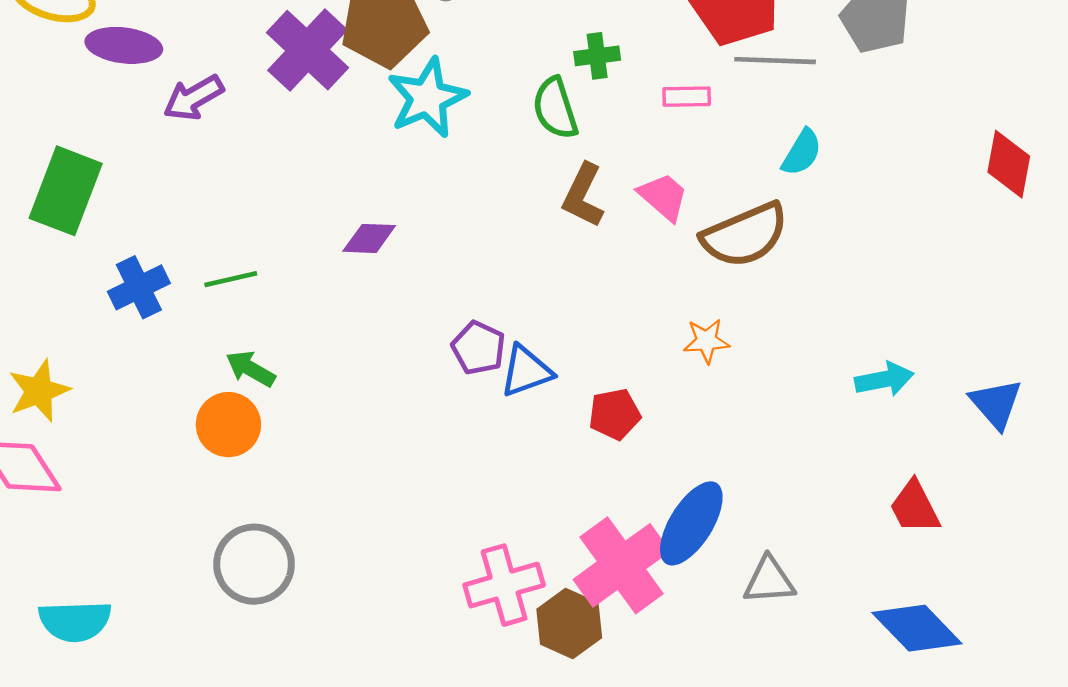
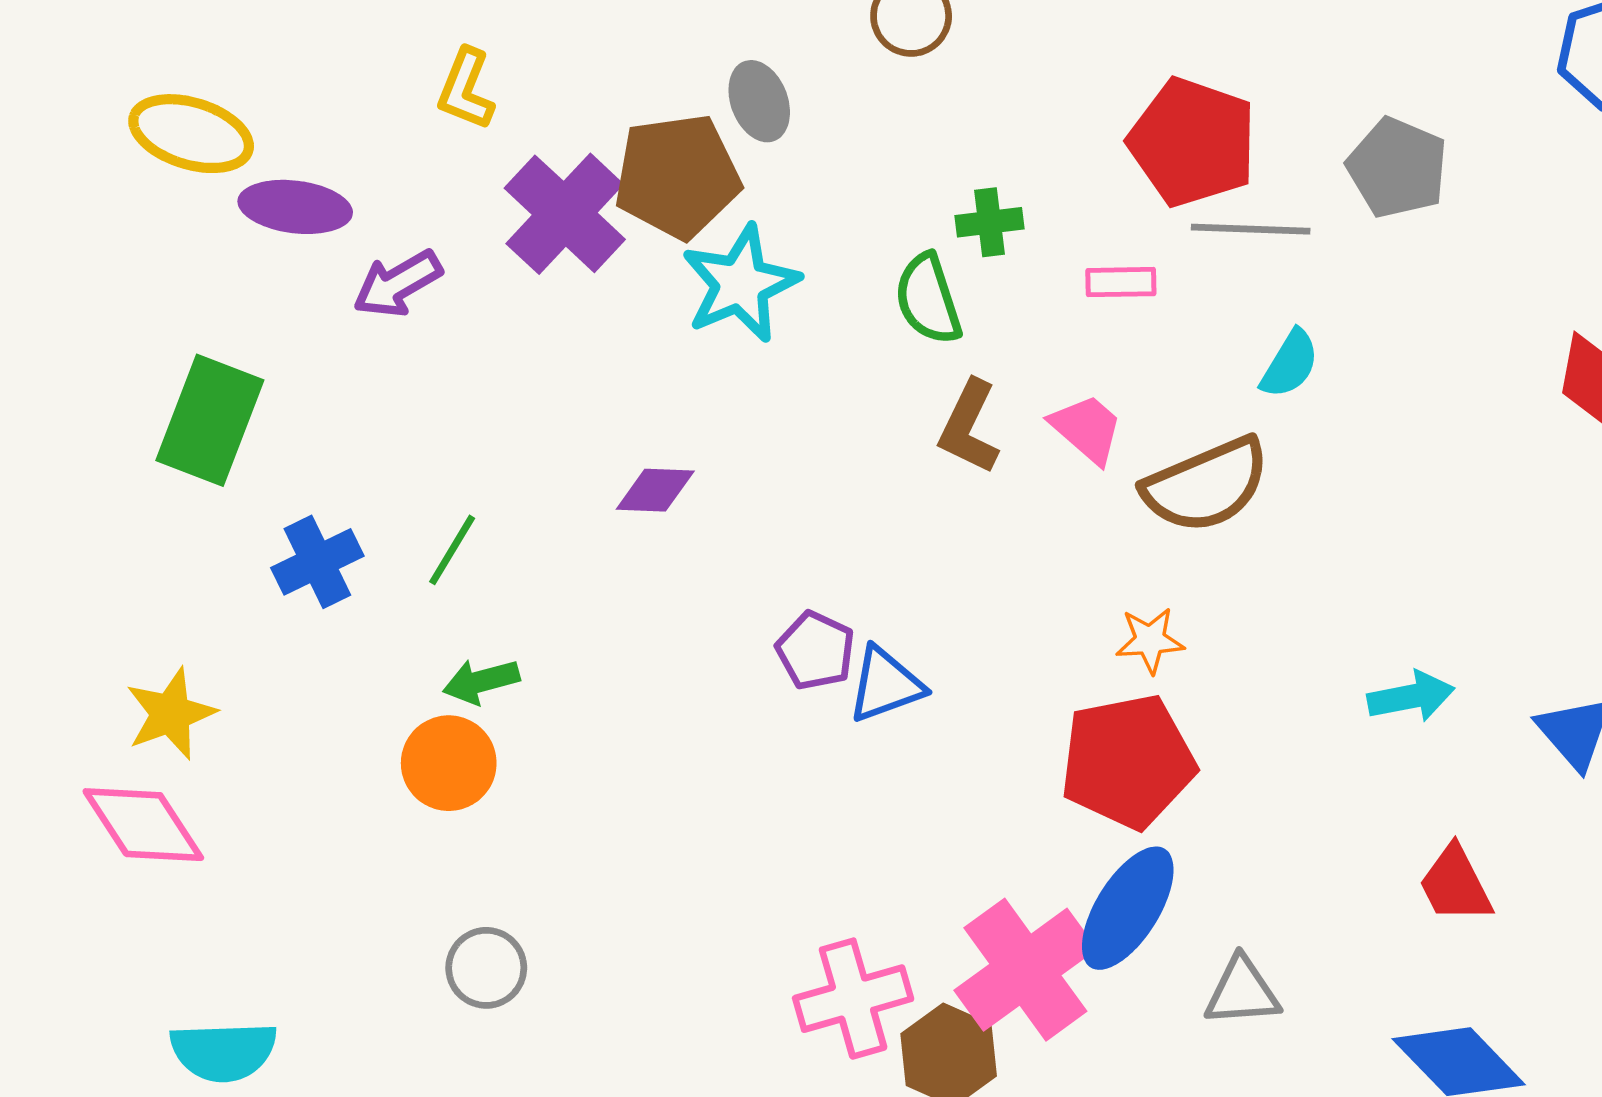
green line: (231, 279) -> (452, 550), turned -46
green arrow: (251, 369) -> (481, 681), turned -45
red pentagon: (615, 414) -> (1128, 761), moved, size x1.8
gray circle: (254, 564) -> (486, 968), size x0.7

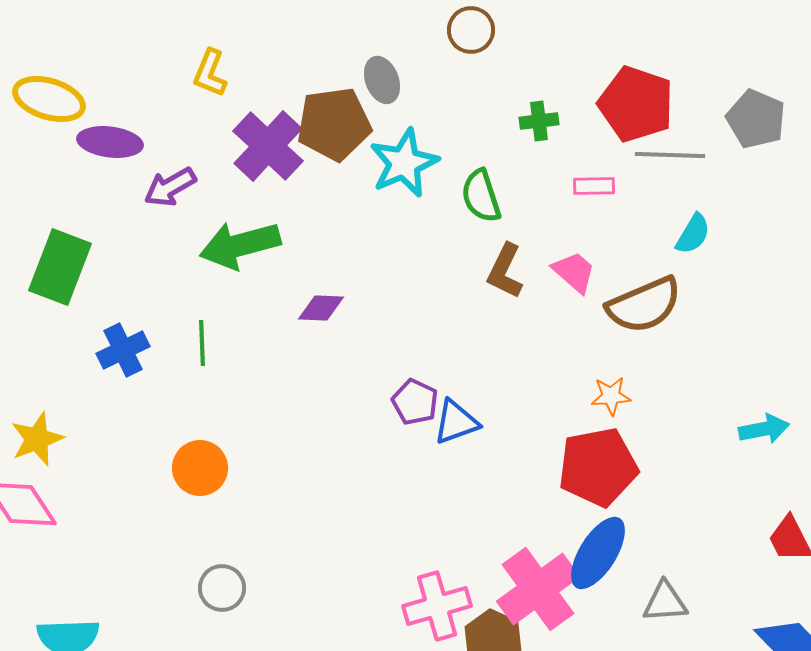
green cross: (990, 222) -> (539, 121), moved
cyan star: (740, 284) -> (404, 163), moved
green line: (452, 550) -> (202, 343), turned -33
green arrow: (481, 681) -> (240, 245), moved, size x1.8

